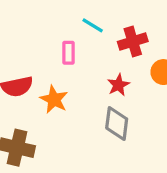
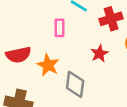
gray diamond: (117, 124) -> (75, 84), moved

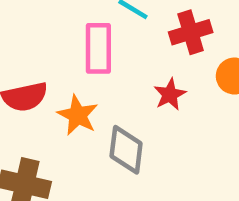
pink rectangle: (60, 28) -> (98, 48), size x1.5

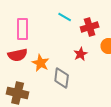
pink rectangle: (98, 48) -> (23, 29), moved

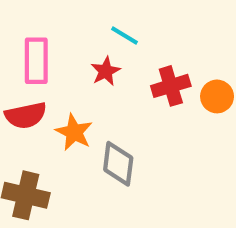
red cross: (90, 27) -> (171, 86), moved
red star: (81, 54) -> (106, 71), moved

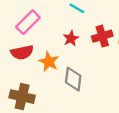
pink rectangle: (36, 61) -> (28, 22), turned 45
red star: (106, 71) -> (71, 38), moved

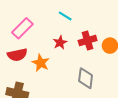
gray diamond: (73, 79) -> (86, 78), moved

